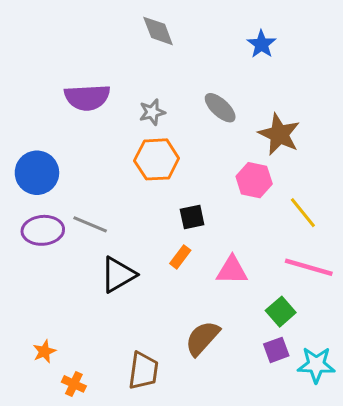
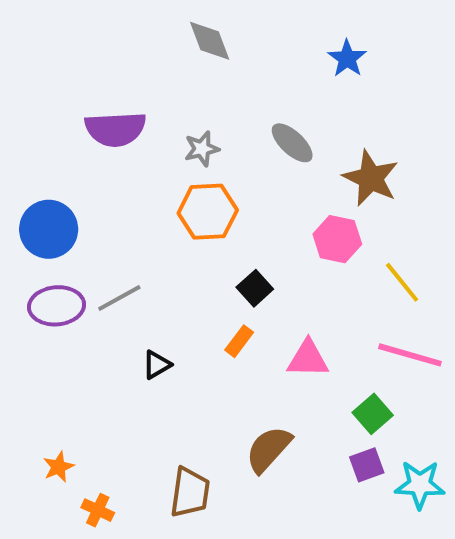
black square: (192, 217) -> (255, 288), turned -30
gray line: (90, 224) -> (119, 298), turned -52
black triangle: (118, 275) -> (157, 365), size x0.6

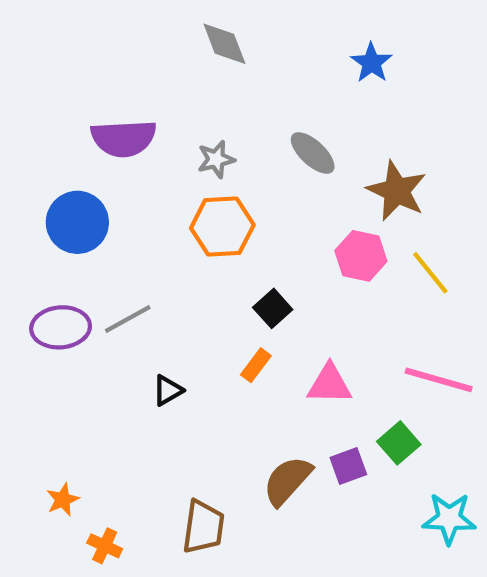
blue circle: (49, 229) -> (77, 222), moved
yellow line: (402, 282) -> (430, 273), moved
purple square: (367, 465) -> (348, 466), moved

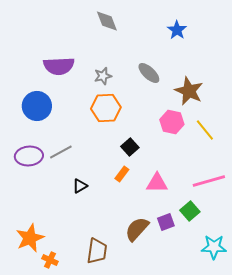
pink line: (439, 380) -> (209, 181), turned -32
orange star: (63, 500) -> (30, 238), size x1.8

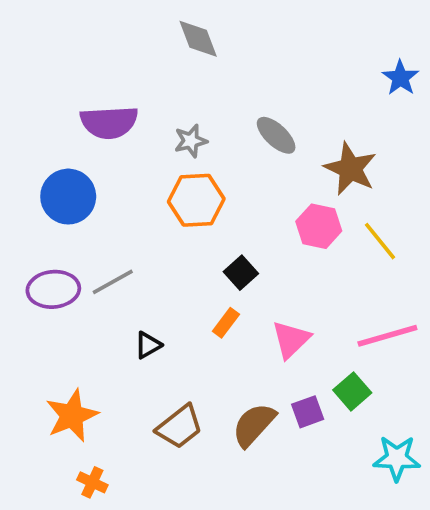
blue star: (177, 30) -> (400, 78), moved
pink triangle: (157, 183) -> (291, 339), turned -45
orange star: (30, 238) -> (72, 416), moved
brown trapezoid: (97, 251) -> (180, 427), moved, turned 44

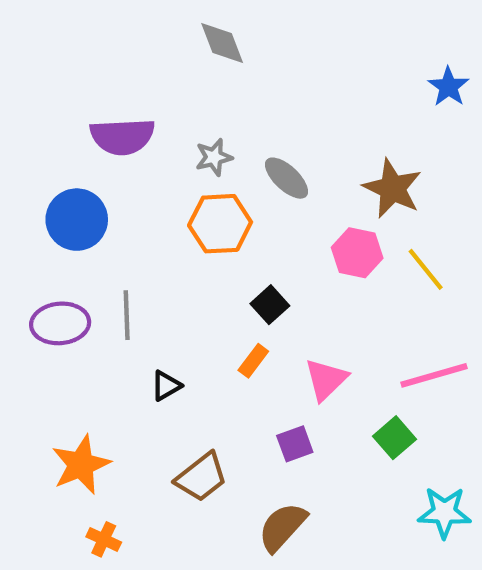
gray ellipse: (276, 135) -> (287, 178), moved
gray line: (113, 282) -> (127, 315), turned -63
purple square: (308, 412) -> (295, 444), moved
brown semicircle: (254, 425) -> (282, 527), moved

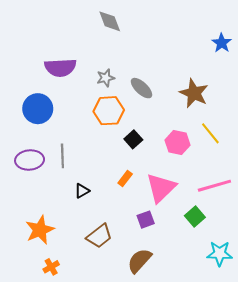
pink hexagon: (357, 253) -> (177, 143), moved
black square: (270, 305) -> (133, 139), moved
pink triangle: (326, 380) -> (161, 188), size x1.4
orange cross: (104, 539) -> (51, 267), turned 35

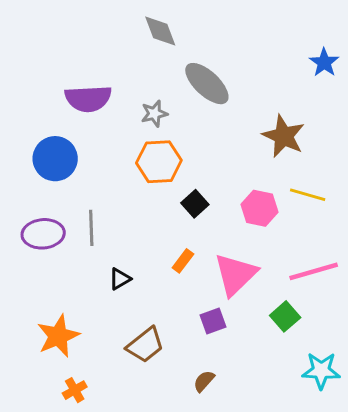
gray ellipse: (142, 88) -> (207, 84), moved, size x1.4
yellow line: (210, 133) -> (308, 195), turned -35
brown semicircle: (139, 261) -> (204, 381), size x0.6

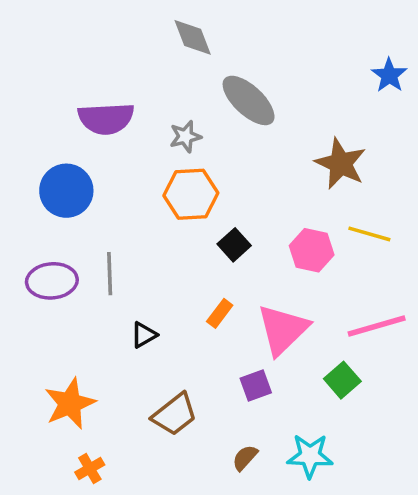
cyan star: (321, 371) -> (310, 456), moved

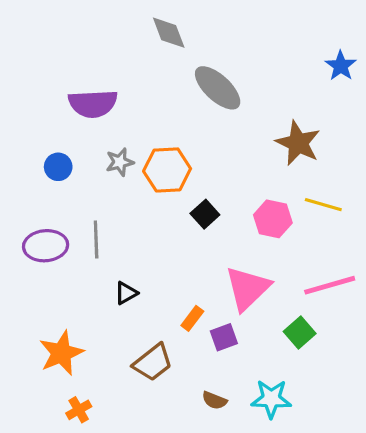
gray star: (185, 137) -> (120, 162), moved
blue circle: (66, 191) -> (58, 167), size x0.6
orange rectangle: (220, 313) -> (192, 318), moved
brown semicircle: (245, 458) -> (214, 400), turned -110

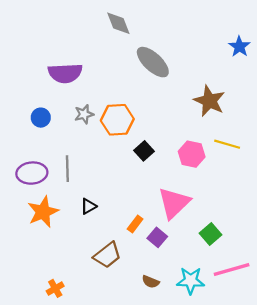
pink line: (330, 285) -> (232, 270), moved
purple square: (224, 337) -> (157, 237), turned -30
orange star: (61, 353) -> (43, 212), moved

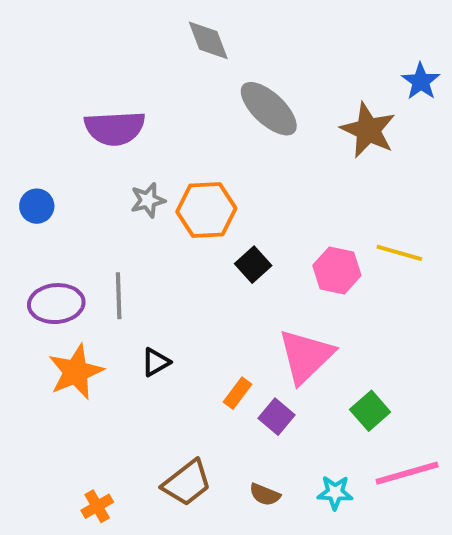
brown star: (209, 101) -> (368, 130), moved
blue circle: (41, 118) -> (37, 206), moved
brown trapezoid: (107, 255) -> (187, 483), moved
cyan star: (191, 281) -> (335, 493), size x0.7

